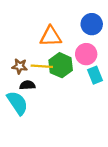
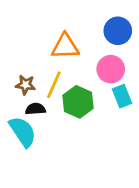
green hexagon: (61, 65) -> (78, 102), moved
yellow line: (42, 66) -> (54, 85), turned -70

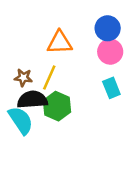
pink circle: (111, 69) -> (110, 52), moved
green hexagon: (78, 102) -> (57, 106), moved
black semicircle: (35, 109) -> (32, 100), size x1.6

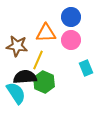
blue circle: (108, 28) -> (71, 17), moved
pink circle: (110, 52) -> (71, 40), moved
brown star: (23, 78) -> (17, 46), moved, size x1.5

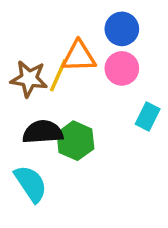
yellow line: (38, 60) -> (58, 75), moved
cyan rectangle: (86, 68) -> (148, 117), turned 49
cyan semicircle: (16, 93) -> (31, 184), moved

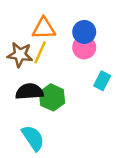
blue circle: (122, 29) -> (84, 32), moved
orange triangle: (79, 56) -> (44, 28), moved
cyan semicircle: (31, 184) -> (33, 138), moved

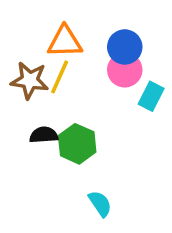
cyan rectangle: (102, 81) -> (151, 96), moved
black semicircle: (29, 92) -> (44, 135), size x0.7
cyan semicircle: (33, 138) -> (100, 204), moved, size x0.7

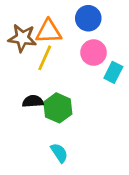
blue circle: (125, 47) -> (88, 18), moved
brown star: (30, 80) -> (22, 38), moved
cyan semicircle: (100, 204) -> (59, 153), moved

